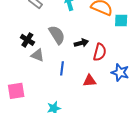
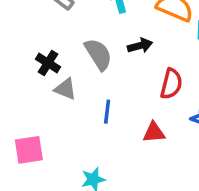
black arrow: (81, 43) -> (140, 46), moved

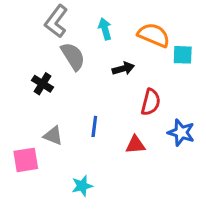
gray semicircle: (98, 54) -> (73, 56), moved
gray triangle: (65, 89) -> (53, 136), moved

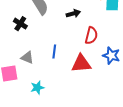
red triangle: (135, 145) -> (81, 64), size x1.5
cyan star: (82, 186) -> (37, 88), moved

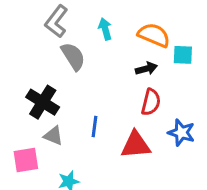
black arrow: (73, 14) -> (146, 69), moved
black cross: (20, 24) -> (43, 102), moved, size x1.5

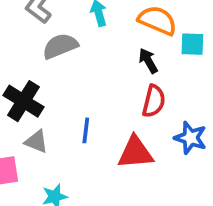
gray semicircle: (73, 56) -> (60, 46), turned -80
black arrow: (146, 69) -> (148, 61), turned -105

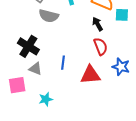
gray semicircle: (60, 46) -> (49, 16), turned -144
red semicircle: (154, 101) -> (101, 46), turned -36

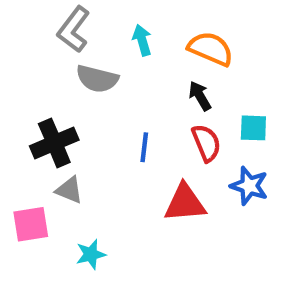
cyan square: (122, 15) -> (253, 128), moved
black cross: (28, 46) -> (54, 143), turned 35
blue line: (63, 63) -> (144, 147), moved

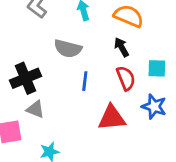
gray semicircle: (97, 79) -> (68, 49), moved

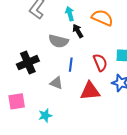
black arrow: (122, 47) -> (78, 31), moved
gray triangle: (35, 109) -> (56, 83), moved

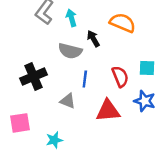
cyan arrow: (70, 14) -> (71, 18), moved

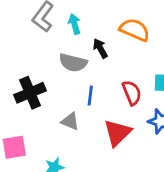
red triangle: (108, 111) -> (117, 133), turned -40

